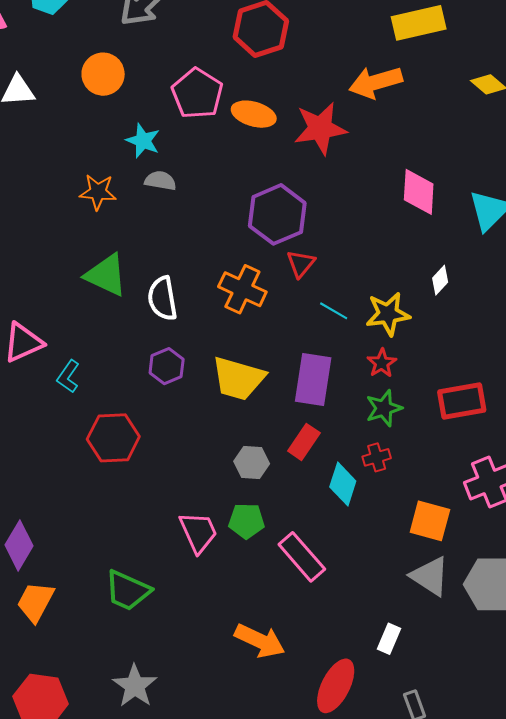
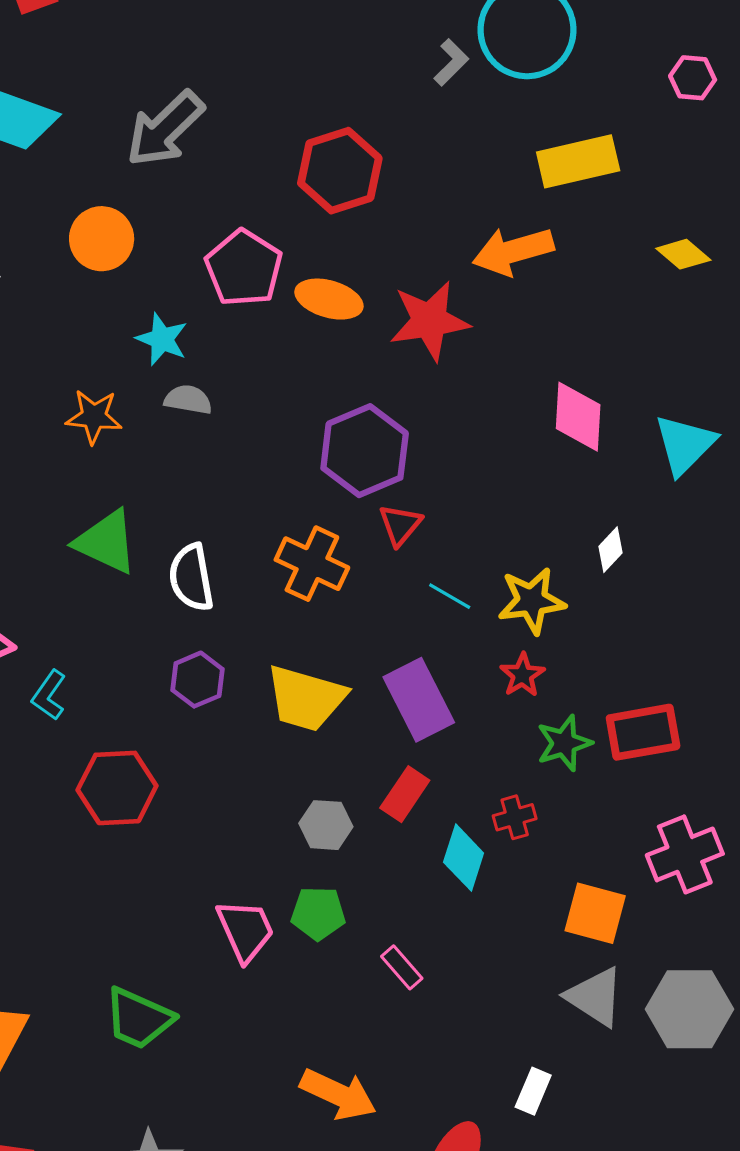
purple rectangle: (313, 379) -> (419, 700), turned -36
green star: (384, 408) -> (564, 743), moved
pink rectangle: (302, 557) -> (402, 967), size x0.6

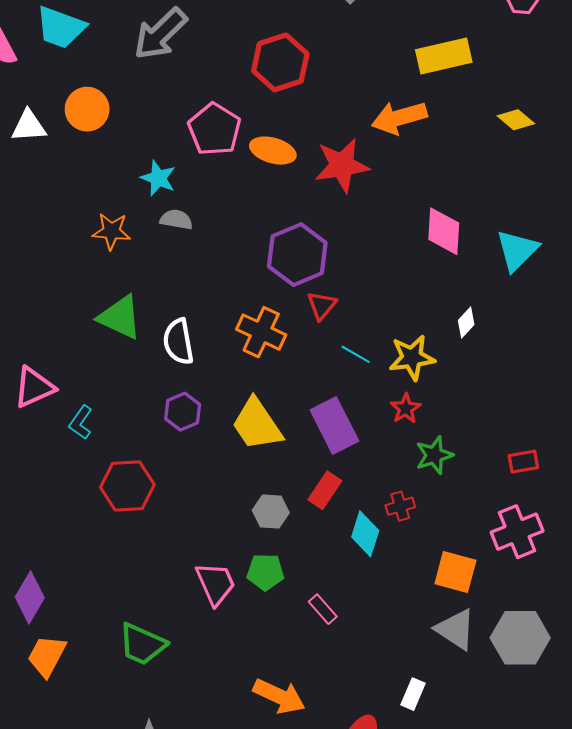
orange circle: (102, 239) -> (87, 109), moved
yellow trapezoid: (306, 698) -> (257, 424), turned 40
red rectangle: (643, 732) -> (523, 462), moved, size x0.6

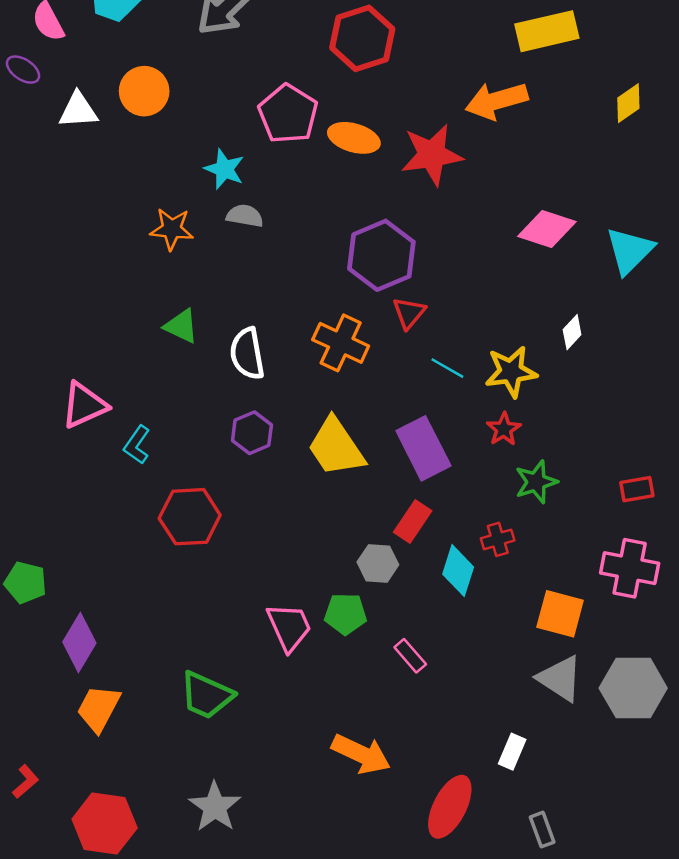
yellow diamond: (516, 120) -> (628, 103), turned -75
pink diamond: (444, 231) -> (547, 229), turned -75
green triangle: (120, 317) -> (181, 326), size x0.7
gray hexagon: (271, 511) -> (378, 563), moved
pink cross: (517, 532) -> (630, 568), turned 33

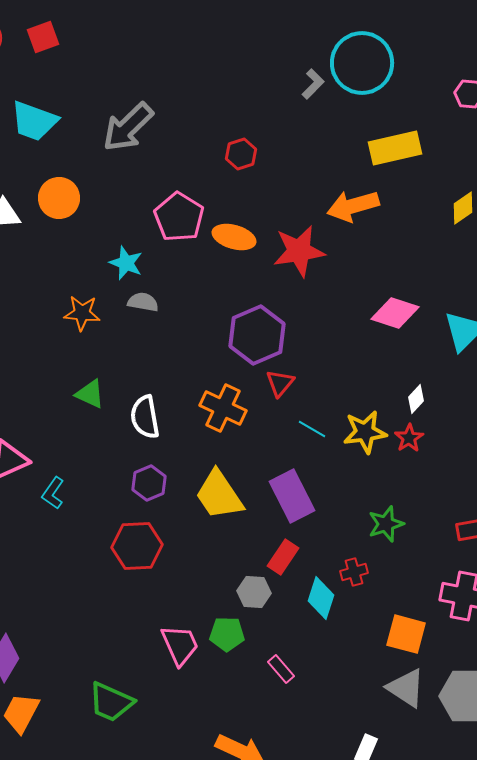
red hexagon: (362, 38) -> (241, 154), size x0.6
red star: (504, 429) -> (409, 438), moved
red hexagon: (190, 517) -> (137, 546), moved

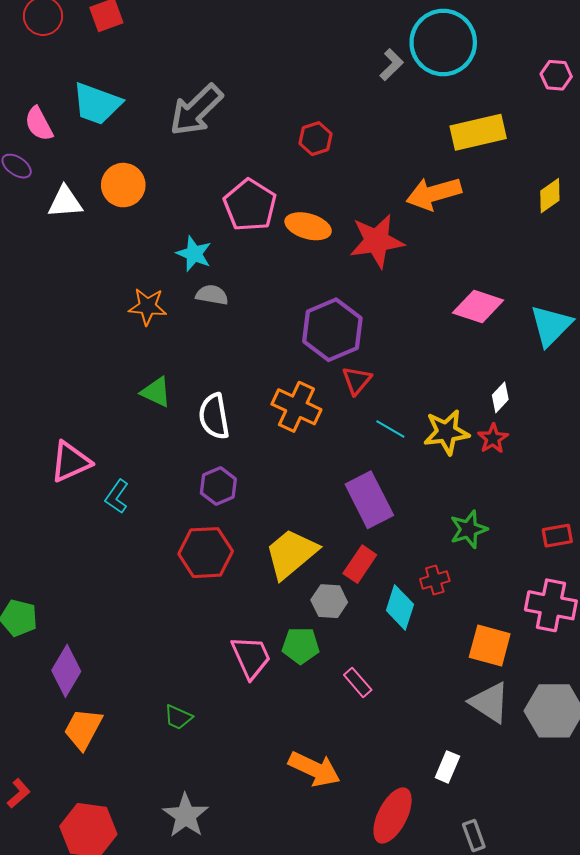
yellow trapezoid: (219, 495) -> (291, 554), moved, turned 84
green trapezoid: (111, 702) -> (178, 717), size x0.6

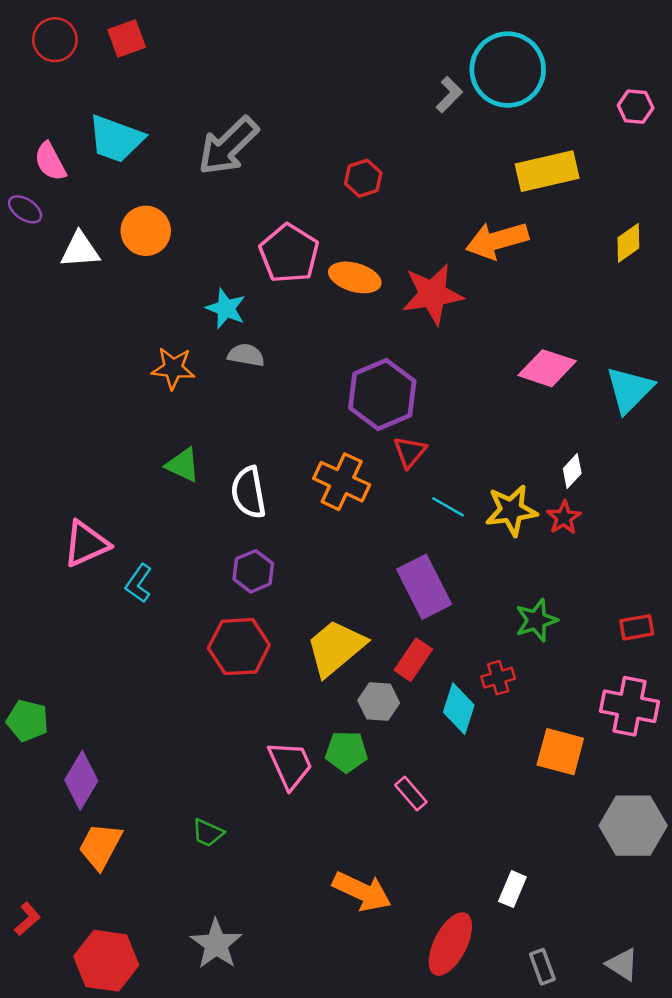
gray triangle: (490, 703) -> (622, 964), moved, size x0.7

